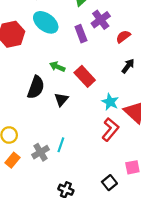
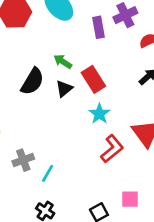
black triangle: (61, 99) -> (64, 89), moved
cyan star: (110, 102) -> (99, 114), moved
cyan line: (61, 145) -> (48, 173), moved

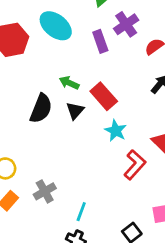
cyan line: (48, 173) -> (81, 212), moved

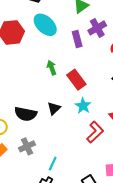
green arrow: (69, 83) -> (52, 68), turned 40
black semicircle: (41, 108) -> (26, 114), moved, turned 75
black triangle: (75, 111) -> (54, 108), moved

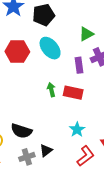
red rectangle: (76, 80) -> (73, 93), moved, turned -48
black triangle: (54, 108) -> (46, 150), moved
gray cross: (27, 146) -> (27, 157), moved

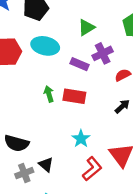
cyan ellipse: (50, 48) -> (45, 46), turned -35
purple rectangle: (79, 65) -> (80, 64), turned -56
black triangle: (46, 150) -> (46, 165), turned -40

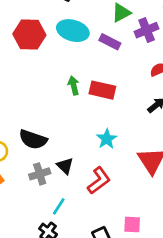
purple cross: (103, 53) -> (147, 30), moved
purple rectangle: (80, 64) -> (110, 42), moved
red L-shape: (92, 169) -> (99, 181), moved

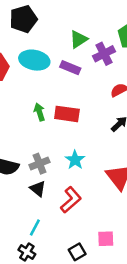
gray cross: (40, 174) -> (39, 164), moved

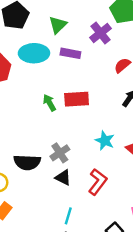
green triangle: (79, 39) -> (58, 25), moved
cyan star: (75, 160) -> (105, 141), moved

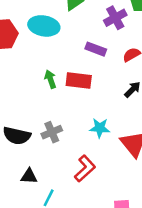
purple rectangle: (70, 53) -> (96, 49), moved
cyan star: (105, 141) -> (100, 128), turned -30
black triangle: (63, 178) -> (29, 176), moved, turned -35

